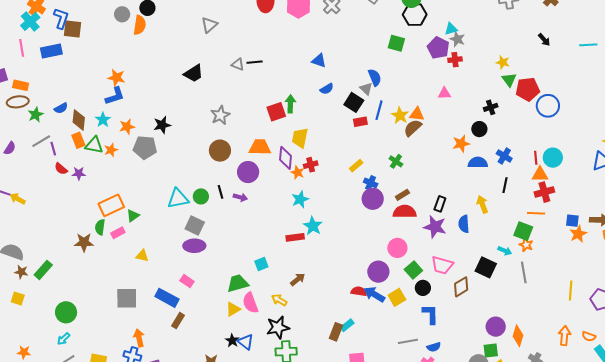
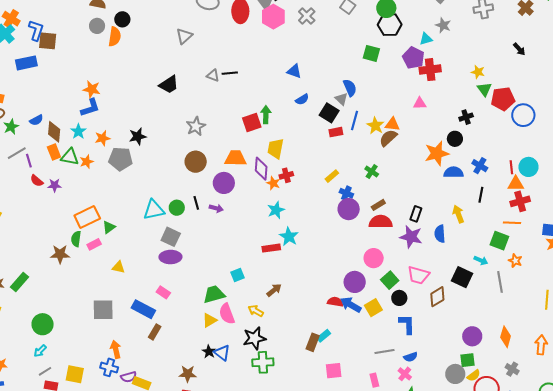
gray star: (457, 39) -> (443, 25), moved
red cross: (455, 60) -> (430, 70), size x1.5
orange star: (461, 144) -> (437, 153), size x1.4
orange star: (526, 245) -> (515, 261), moved
orange diamond: (518, 336) -> (506, 337), moved

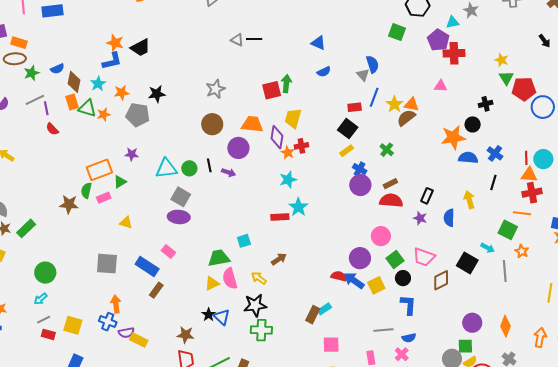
black trapezoid: (169, 85) -> (140, 48), moved
black square: (329, 113) -> (348, 129), moved
purple star: (55, 185) -> (132, 154), moved
purple star: (411, 237) -> (420, 218), size x0.6

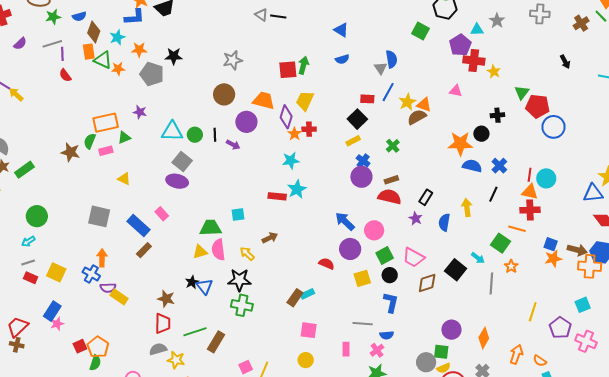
yellow star: (501, 60) -> (494, 72), moved
blue arrow: (354, 280) -> (345, 221), moved

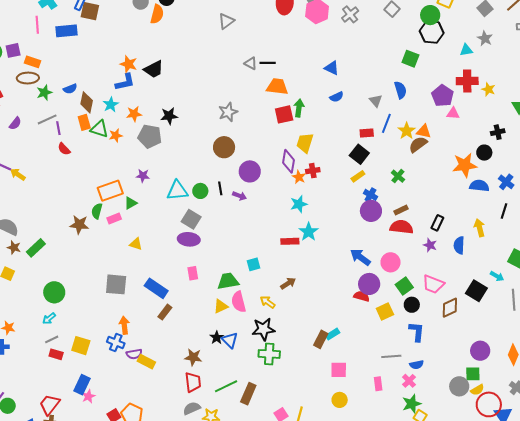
purple pentagon: (460, 45) -> (443, 96), moved
blue semicircle: (392, 59) -> (400, 90), moved
orange trapezoid: (264, 100) -> (277, 87), moved
pink rectangle: (162, 214) -> (193, 273), moved, turned 40
red semicircle: (327, 264) -> (361, 296), moved

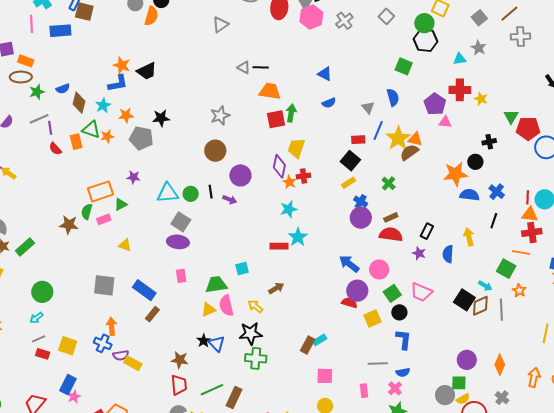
orange rectangle: (84, 122) -> (76, 142), moved
yellow star: (407, 131) -> (398, 138), size x1.4
brown diamond: (450, 308) -> (480, 306), moved

